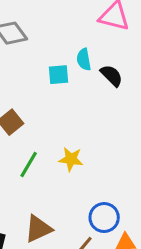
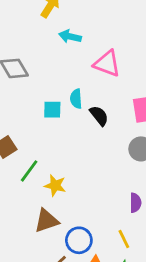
green line: (29, 165) -> (29, 171), moved
brown triangle: (38, 229) -> (46, 221), moved

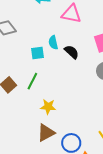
green line: (29, 171) -> (32, 81), moved

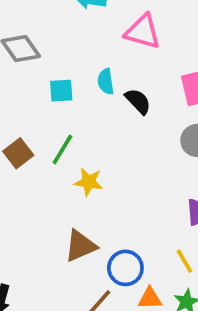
cyan square: (38, 53) -> (61, 91), moved
yellow star: (48, 107) -> (89, 182), moved

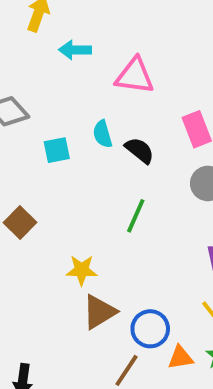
green line: (62, 150) -> (136, 216), moved
yellow star: (89, 182) -> (82, 270), moved

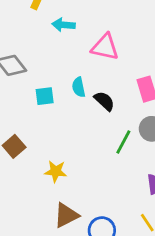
green line: (136, 216) -> (123, 142), moved
yellow star: (82, 270) -> (56, 171), moved

